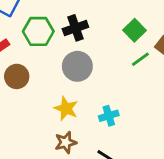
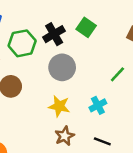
green square: (134, 30) -> (86, 27), moved
green line: (140, 59) -> (117, 74), moved

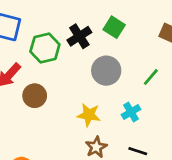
gray circle: (62, 67) -> (106, 71), moved

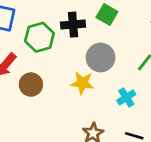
black cross: (79, 36) -> (73, 25), turned 30
yellow star: (89, 115) -> (82, 83), moved

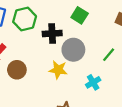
black cross: (73, 25) -> (52, 33), moved
green hexagon: (39, 37) -> (25, 19), moved

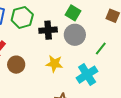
gray circle: (73, 50) -> (75, 35), moved
cyan cross: (93, 82) -> (87, 75), size x1.5

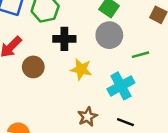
black cross: (48, 30) -> (64, 39), moved
green line: (101, 49) -> (141, 55), turned 32

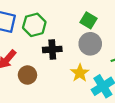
yellow star: (81, 69) -> (80, 73), moved, turned 30

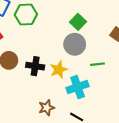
black cross: (52, 49) -> (35, 66), moved

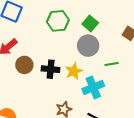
green hexagon: (26, 14) -> (58, 21), moved

